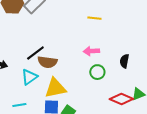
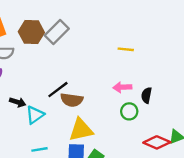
black semicircle: (124, 61) -> (146, 95), moved
cyan triangle: (29, 77) -> (35, 115), moved

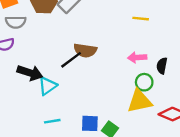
brown semicircle: (72, 100) -> (85, 50), moved
black arrow: (18, 102) -> (30, 73), size x1.5
yellow triangle: (81, 130) -> (139, 101), moved

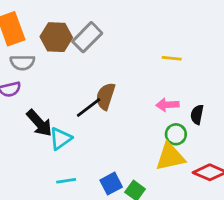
brown semicircle: (85, 50) -> (105, 96), turned 100
black arrow: (30, 73) -> (39, 123), turned 30
blue square: (90, 123) -> (111, 184), turned -30

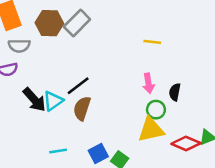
brown semicircle: (105, 96) -> (82, 108), moved
pink arrow: (167, 105) -> (148, 83), turned -96
cyan triangle: (60, 139) -> (53, 101), moved

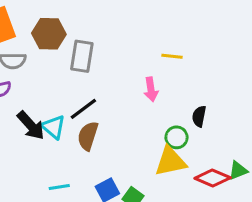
gray rectangle: (77, 23) -> (82, 56), moved, turned -36
pink arrow: (148, 83) -> (151, 89), moved
cyan triangle: (53, 101) -> (53, 127), turned -45

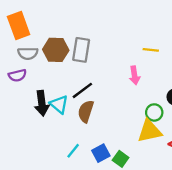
brown hexagon: (49, 34) -> (56, 50), moved
black arrow: (31, 125) -> (42, 103), turned 35
cyan line: (59, 187) -> (73, 151), moved, turned -42

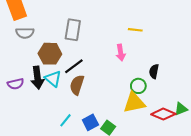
brown hexagon: (56, 50) -> (50, 54), moved
purple semicircle: (17, 75) -> (16, 84), moved

